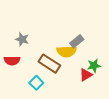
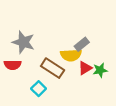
gray star: (22, 39) -> (23, 42), size x1.5
red triangle: (86, 75) -> (85, 68), moved

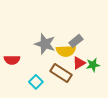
gray star: (23, 42) -> (45, 44), moved
brown rectangle: (53, 68) -> (61, 73), moved

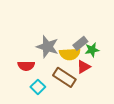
red semicircle: (12, 60) -> (26, 66), moved
green star: (93, 65) -> (92, 50), moved

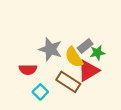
yellow semicircle: (70, 54) -> (74, 57), turned 60
red triangle: (84, 67) -> (89, 71), size x1.5

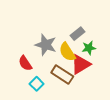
gray rectangle: (85, 46) -> (78, 34), moved
red semicircle: (28, 70) -> (25, 63), turned 56

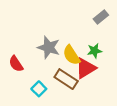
gray rectangle: (78, 34) -> (101, 17), moved
red semicircle: (25, 63) -> (16, 64), moved

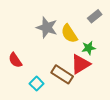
gray star: (49, 47) -> (47, 28), moved
yellow semicircle: (72, 55) -> (69, 34), moved

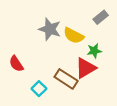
yellow semicircle: (69, 34) -> (74, 36), turned -30

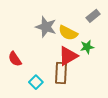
red triangle: (86, 68) -> (68, 56), moved
brown rectangle: (66, 79) -> (61, 73), turned 60

